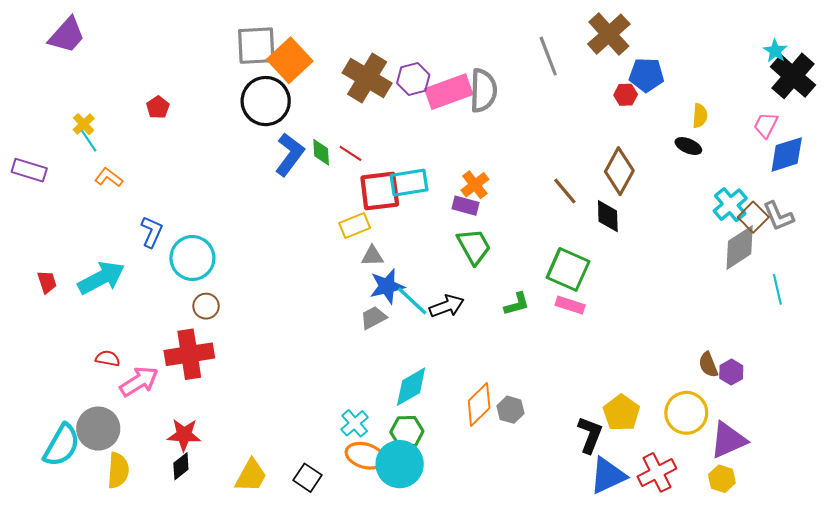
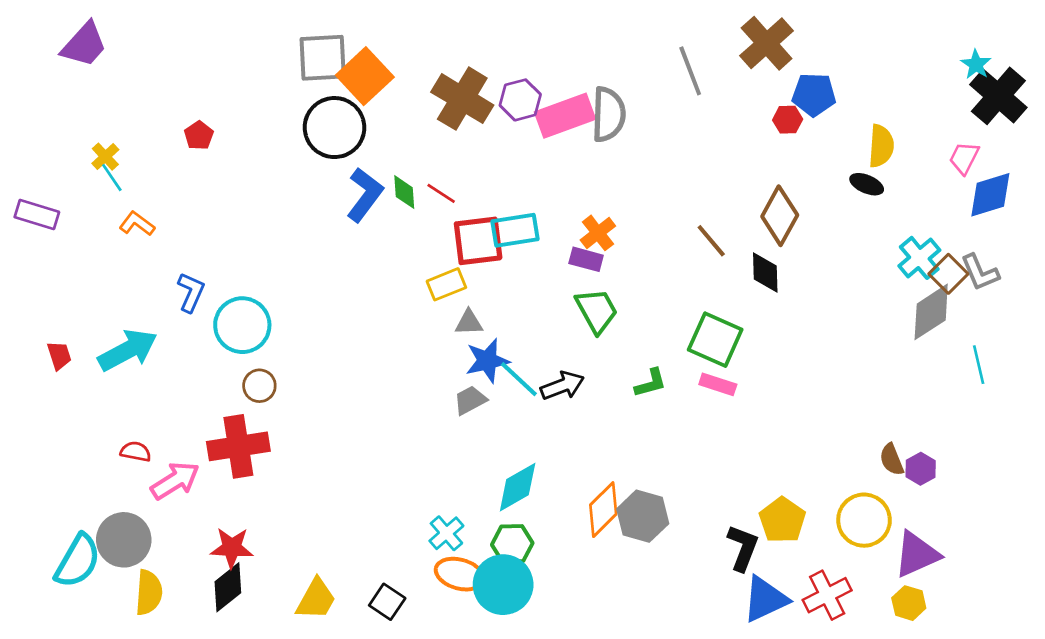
yellow semicircle: (700, 116) -> (881, 146), size x1.4
gray hexagon: (510, 410) -> (643, 516), size x1.5
black diamond: (181, 466) -> (228, 587), size x1.4

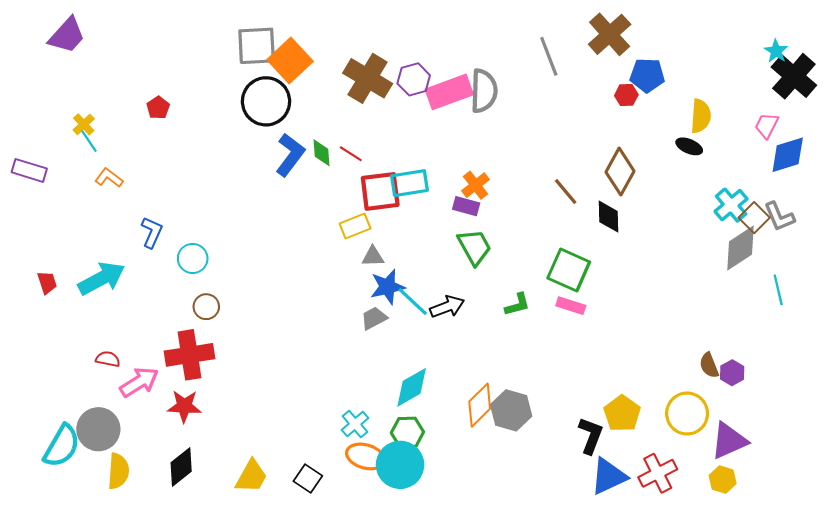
cyan circle: (242, 325) -> (193, 258), size x0.7
red star: (232, 548) -> (184, 406), moved

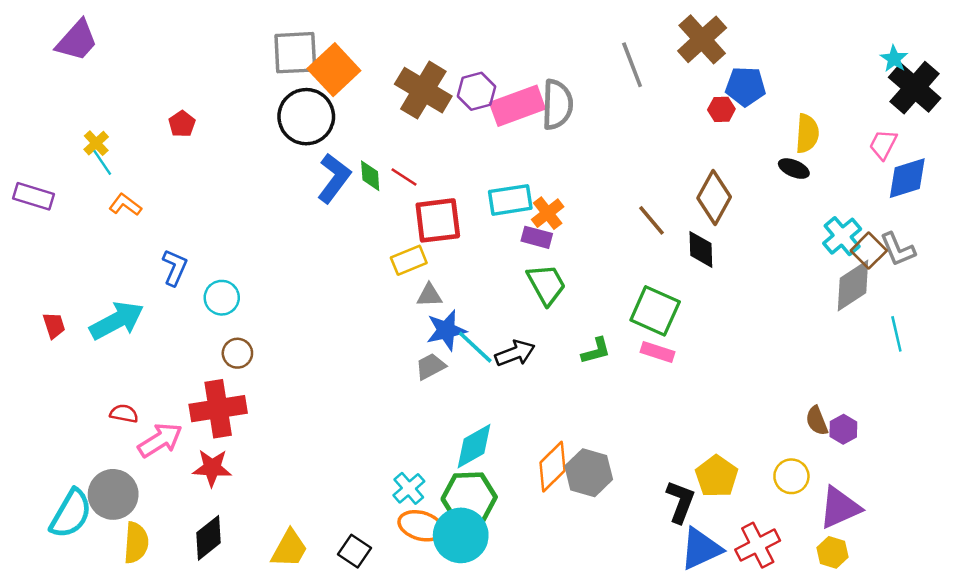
cyan rectangle: (409, 183) -> (510, 200), moved
yellow circle: (687, 414) -> (791, 476), size x0.7
green hexagon: (407, 432) -> (469, 498), size x1.4

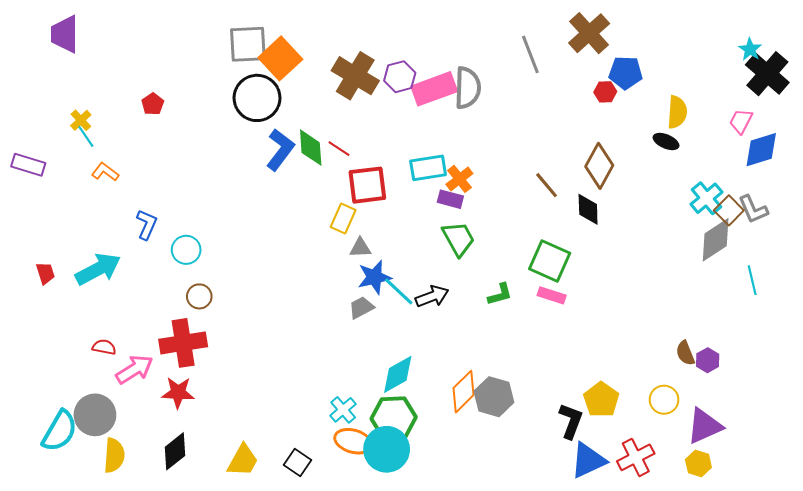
purple trapezoid: (77, 41) -> (65, 34), turned 138
green diamond: (370, 176) -> (311, 148), size x1.4
yellow rectangle: (409, 260) -> (343, 218), turned -44

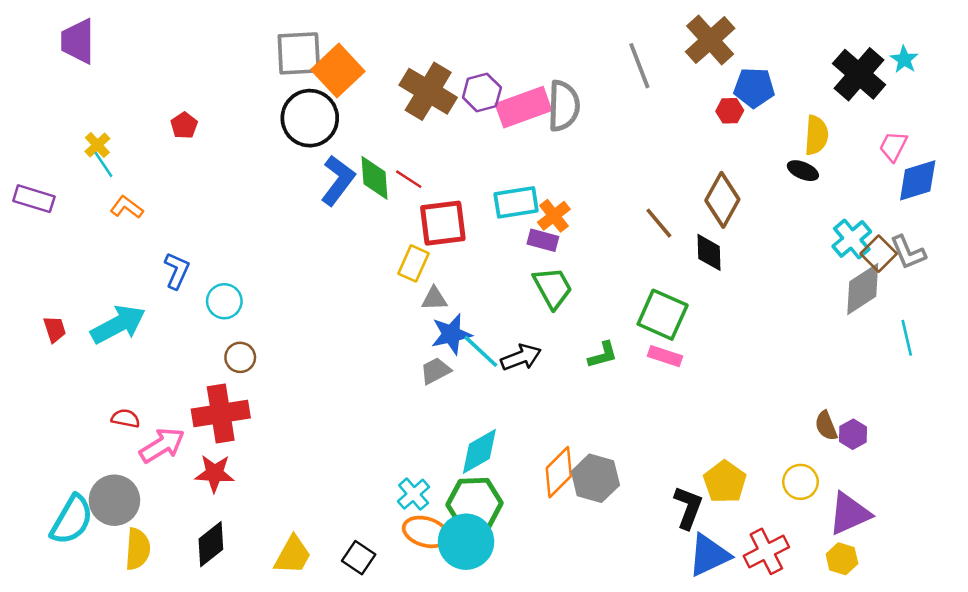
black cross: (767, 74) -> (859, 74), moved

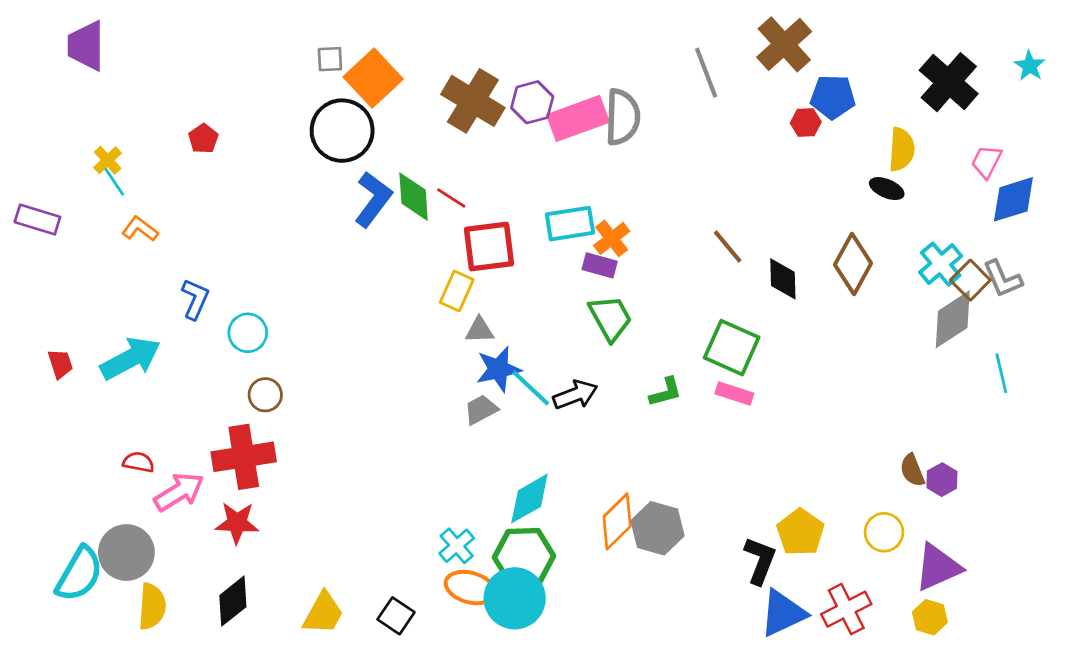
gray square: (299, 53) -> (330, 59), size x0.5
cyan star: (904, 60) -> (1030, 66), moved
brown diamond: (722, 200) -> (853, 264), moved

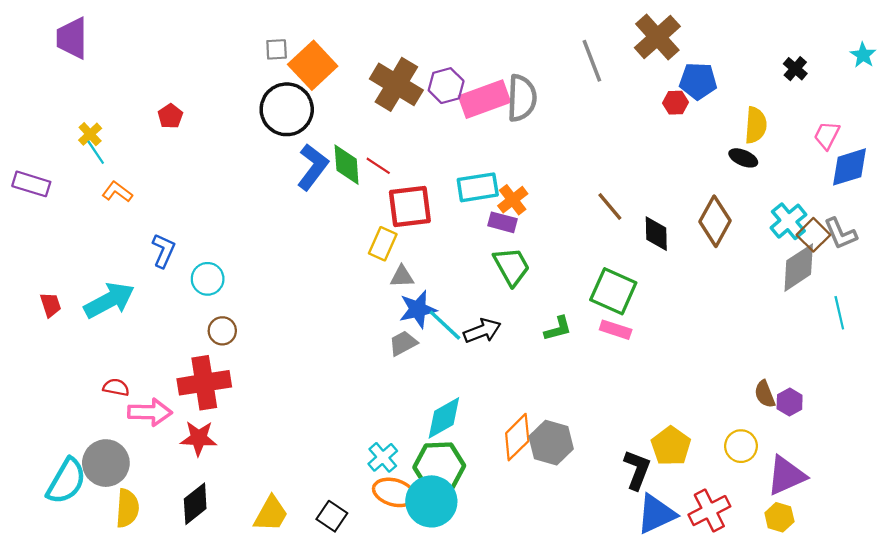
black cross: (949, 82) -> (795, 69), size x0.5
pink arrow: (179, 492) -> (150, 412), turned 33

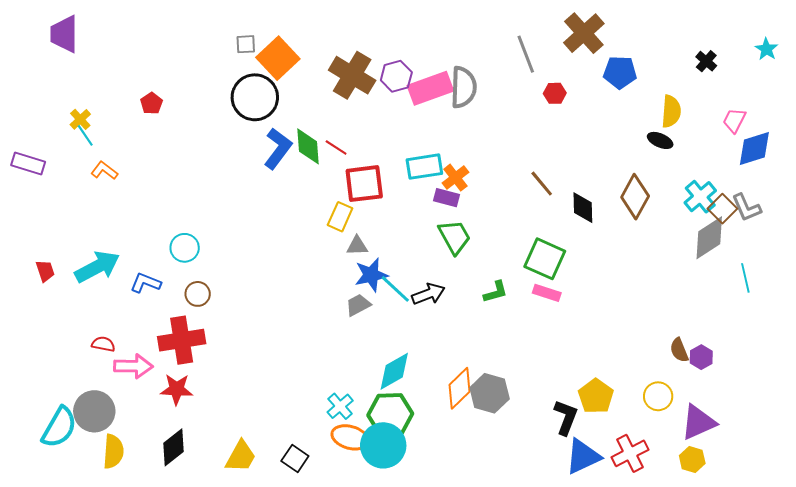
red hexagon: (675, 103) -> (555, 93), moved
blue L-shape: (164, 251) -> (145, 283), moved, turned -92

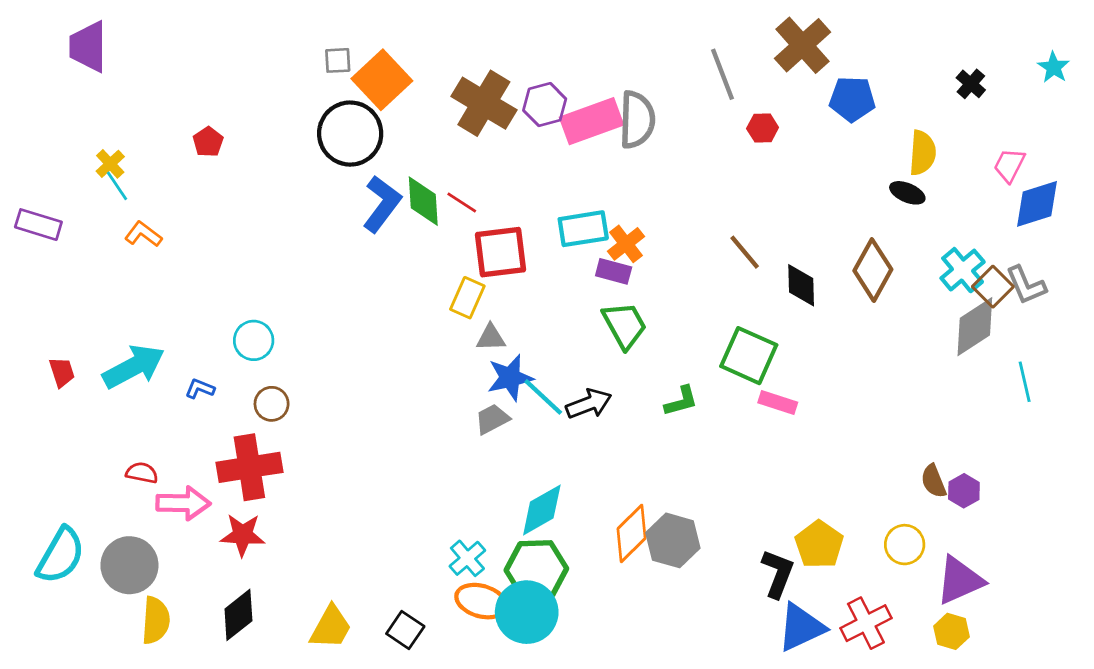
blue L-shape: (145, 283) -> (200, 389), size x0.7
pink rectangle: (547, 293) -> (778, 402), moved
cyan semicircle: (59, 427) -> (61, 556), moved

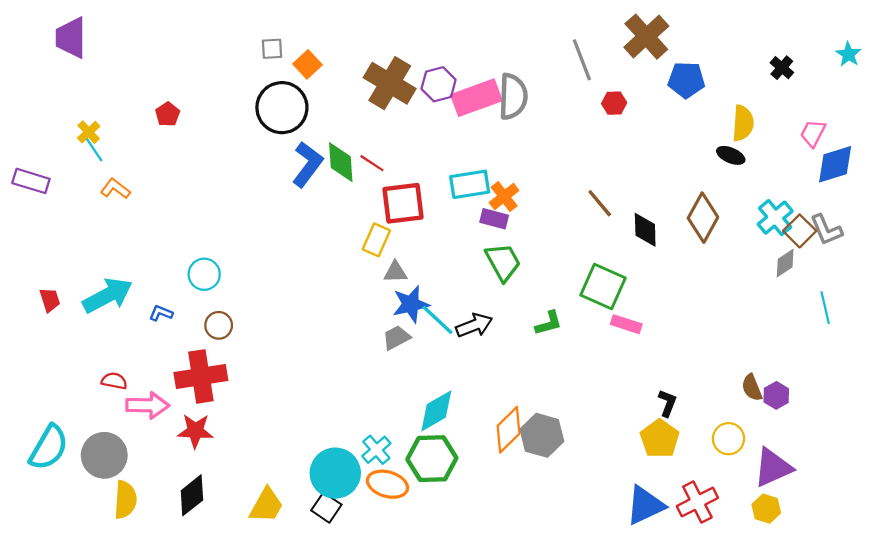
orange square: (382, 80) -> (308, 64), size x0.6
gray diamond: (975, 327) -> (785, 263), size x0.6
black L-shape: (778, 573) -> (667, 403), moved, size x0.7
cyan circle: (527, 612) -> (335, 473), moved

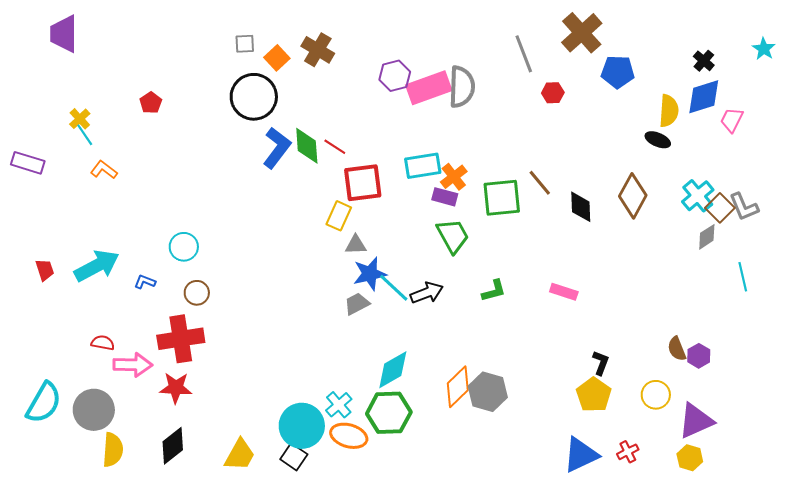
brown cross: (390, 83) -> (318, 50), moved, size x0.7
blue diamond: (835, 164) -> (704, 97), moved
green square: (603, 286) -> (502, 198), moved, turned -30
red cross: (697, 502) -> (628, 452), size x0.6

